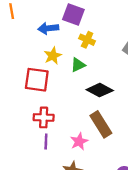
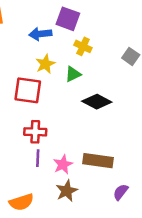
brown rectangle: (101, 124) -> (98, 161), moved, turned -50
pink star: (79, 141) -> (63, 164), moved

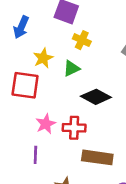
blue arrow: (40, 34) -> (21, 27), moved, turned -60
red cross: (35, 132) -> (74, 128), moved
pink star: (63, 164) -> (46, 124), moved

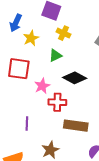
yellow star: (43, 58) -> (31, 38), moved
pink star: (46, 124) -> (42, 86), moved

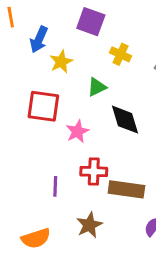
yellow cross: (63, 33) -> (121, 54), moved
black diamond: (75, 78) -> (125, 120), turned 45
red cross: (57, 102) -> (94, 172), moved

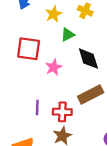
yellow star: (61, 62) -> (54, 14), moved
red cross: (94, 172) -> (62, 112), moved
brown rectangle: (126, 189) -> (91, 94), moved, turned -35

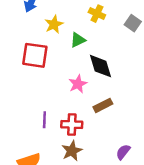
yellow star: (54, 14) -> (54, 24), moved
pink star: (54, 67) -> (78, 84), moved
brown rectangle: (91, 94) -> (103, 105), size x0.7

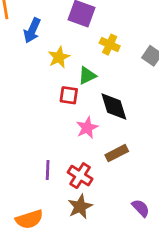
red square: (35, 55) -> (69, 95), moved, size x0.6
red cross: (72, 125) -> (80, 176), turned 30
purple semicircle: (123, 152) -> (141, 208), turned 98

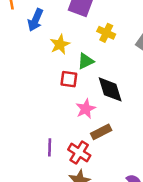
brown rectangle: (117, 153) -> (101, 132), moved

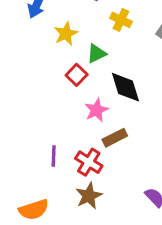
red square: (69, 79) -> (77, 75), turned 36

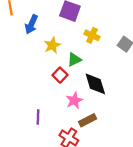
purple line: (54, 156) -> (38, 117), moved

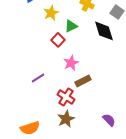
black diamond: (95, 84) -> (104, 31), moved
purple line: (38, 117) -> (38, 78), turned 56

